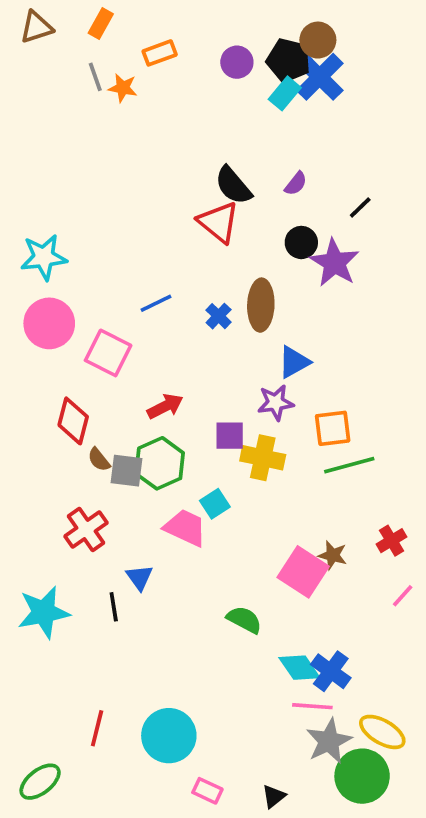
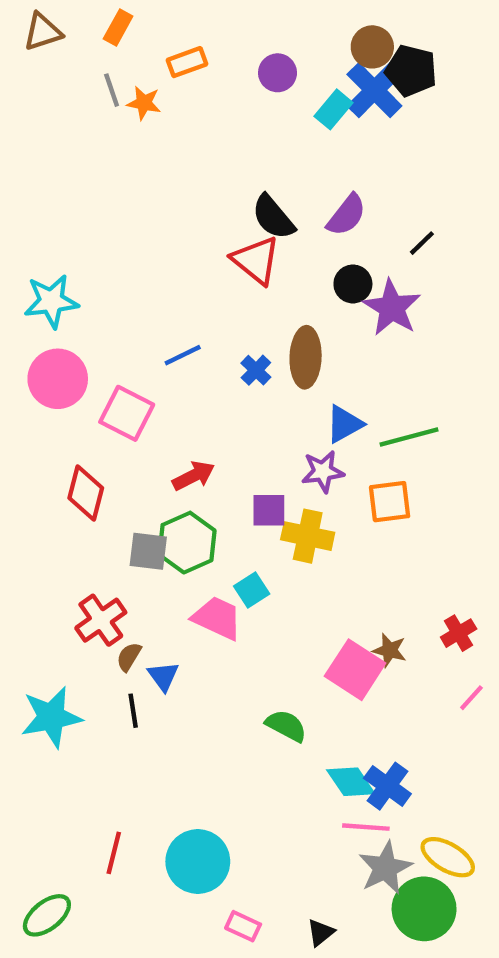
black pentagon: (288, 60) -> (411, 71), moved
purple semicircle: (296, 184) -> (346, 215), size x1.5
brown semicircle: (99, 460) -> (129, 657), moved, turned 70
green line: (349, 465) -> (409, 437), moved

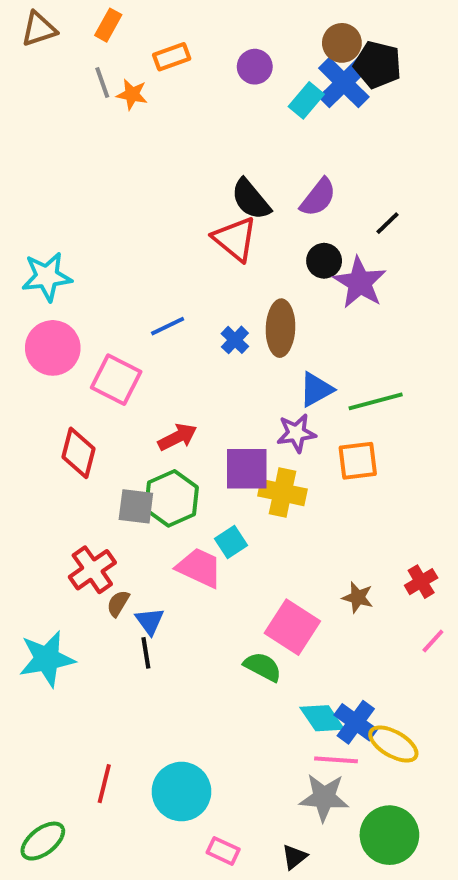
purple square: (269, 510) -> (247, 469), size x1.4
pink square: (355, 670) -> (292, 627), moved
black line: (133, 711) -> (146, 653), moved
yellow ellipse: (448, 857) -> (393, 744), moved
gray star: (385, 868) -> (324, 797), moved, turned 30

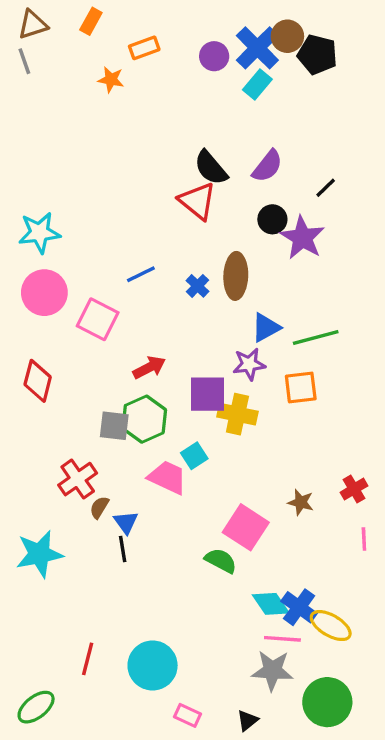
gray line: (102, 83) -> (24, 61), moved
blue cross: (344, 83) -> (257, 48), moved
red diamond: (78, 453) -> (38, 381), moved
pink line: (433, 641) -> (364, 539), turned -45

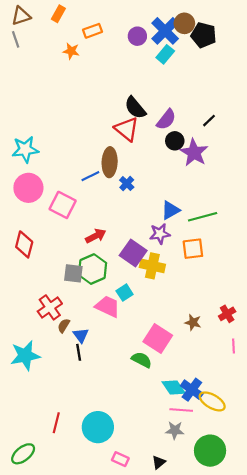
purple semicircle: (267, 166) -> (166, 119), moved
brown ellipse: (236, 276) -> (110, 162), moved
purple square: (207, 394) -> (133, 253), turned 35
gray star: (272, 670) -> (175, 430), size x0.7

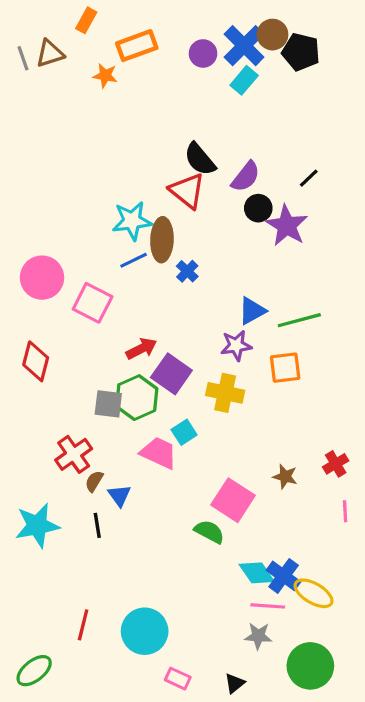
brown triangle: (21, 16) -> (50, 53), moved
orange rectangle: (93, 31) -> (137, 46), size x1.4
cyan star: (25, 149) -> (132, 221), moved
purple square: (133, 253) -> (171, 374), moved
black line: (79, 352) -> (97, 525), moved

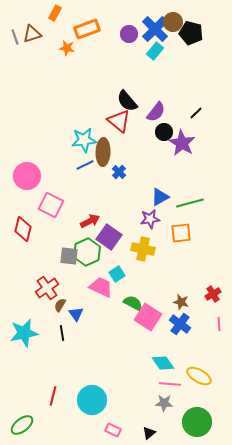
pink square: (93, 303) -> (51, 205), moved
green semicircle: (209, 532) -> (133, 303), moved
blue cross: (284, 576) -> (180, 324), moved

